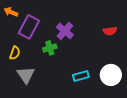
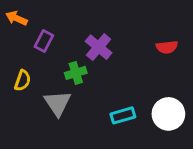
purple rectangle: (29, 27) -> (44, 41), size x0.6
gray triangle: (26, 75) -> (58, 103), moved

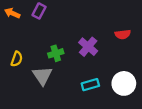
purple rectangle: (44, 41) -> (39, 11), moved
purple cross: (99, 47) -> (88, 47), moved

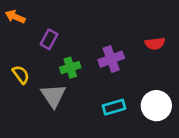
purple rectangle: (39, 11) -> (49, 39), moved
purple cross: (88, 47) -> (111, 59), turned 30
yellow semicircle: (17, 59) -> (21, 75), turned -56

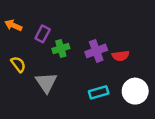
orange arrow: (15, 17) -> (13, 25), moved
red semicircle: (155, 44) -> (121, 56), moved
green cross: (70, 68) -> (61, 48), moved

